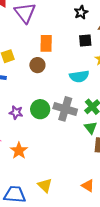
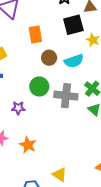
black square: (85, 41) -> (73, 25), size x1.5
brown circle: (37, 65) -> (49, 58), moved
green circle: (40, 109) -> (39, 87), moved

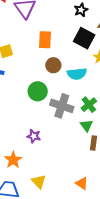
black square: (73, 25) -> (84, 38), turned 30
purple star: (18, 108) -> (34, 136), moved
orange star: (28, 145) -> (13, 160), moved

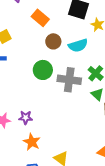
orange rectangle: (45, 40) -> (40, 18), turned -42
purple star: (34, 136) -> (26, 118), moved

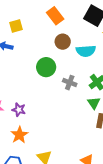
gray cross: (69, 80) -> (70, 83), size x0.6

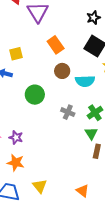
green circle: (46, 67) -> (35, 95), moved
orange star: (19, 135) -> (16, 163), turned -30

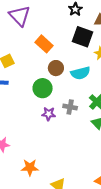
green circle: (35, 95) -> (43, 88), moved
purple star: (16, 137) -> (49, 114), moved

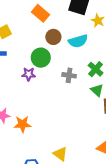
purple star: (49, 114) -> (29, 74), moved
orange star: (30, 167) -> (23, 124), moved

